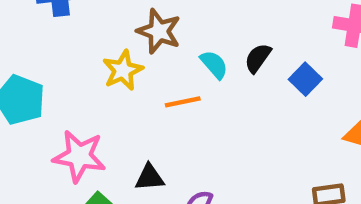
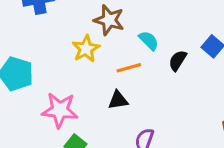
black semicircle: (258, 58) -> (178, 61), moved
black triangle: (149, 177) -> (118, 100), moved

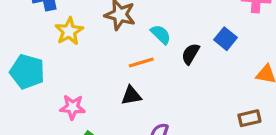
yellow star: (86, 49) -> (69, 31), moved
pink star: (60, 110) -> (72, 107), size x0.7

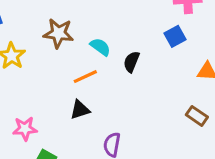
blue square: (226, 39) -> (175, 36), moved, turned 30
brown rectangle: (249, 118) -> (197, 116), turned 55

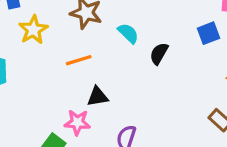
orange line: (85, 77) -> (79, 60), moved
pink star: (25, 129) -> (77, 122), moved

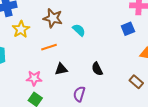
black semicircle: (159, 54) -> (97, 69), moved, turned -56
pink star: (77, 122) -> (34, 78), moved

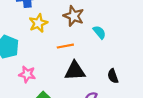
black triangle: (61, 69) -> (75, 71), size x1.5
pink star: (34, 78) -> (27, 74), moved

